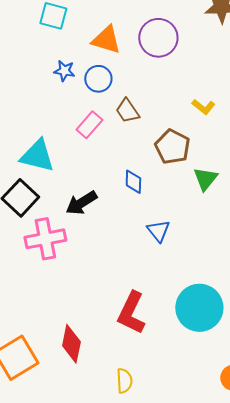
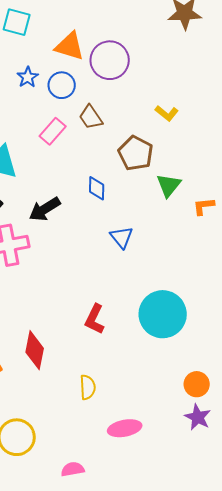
purple circle: (158, 38) -> (110, 60), moved
blue star: (64, 71) -> (28, 77), turned 30
red L-shape: (131, 313) -> (95, 319), size x0.7

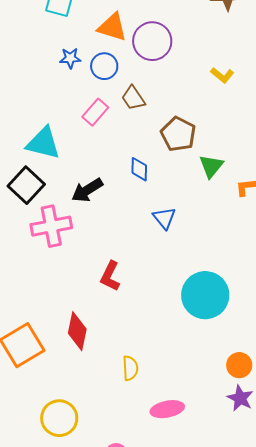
blue star: (28, 77) -> (70, 58), turned 30
yellow L-shape: (167, 113) -> (222, 75), moved
red L-shape: (95, 319) -> (110, 276), moved

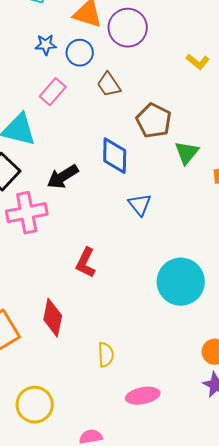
pink rectangle: (95, 112) -> (53, 92), moved
blue diamond: (139, 169) -> (115, 156), size x1.5

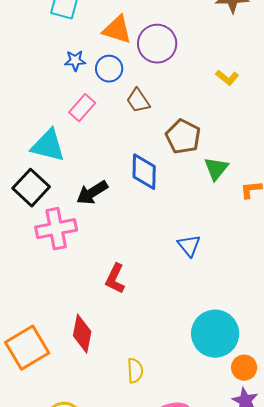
blue triangle: (140, 205) -> (189, 246), moved
cyan circle: (181, 282) -> (215, 334), moved

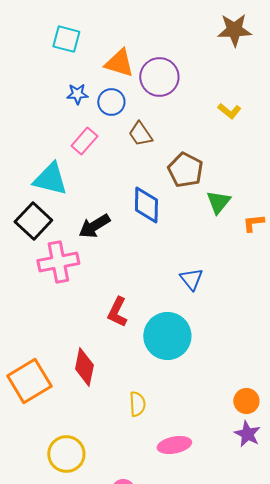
cyan circle: (215, 334) -> (167, 336), moved

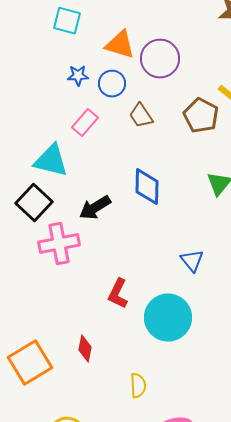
brown pentagon: (185, 170) -> (201, 116), moved
red diamond: (84, 367) -> (85, 349), size x0.7

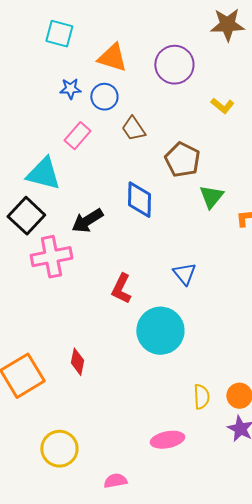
purple circle: (160, 59) -> (174, 65), moved
brown pentagon: (201, 116) -> (182, 160), moved
red L-shape: (118, 294) -> (121, 289), moved
yellow semicircle: (138, 386) -> (201, 397), moved

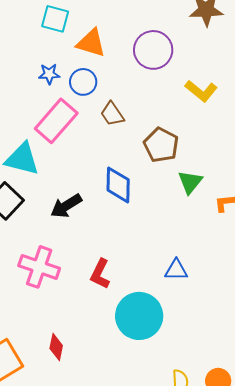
cyan square: (59, 34) -> (55, 19), moved
yellow L-shape: (222, 106) -> (201, 91), size x1.4
pink rectangle: (77, 136) -> (56, 121), size x1.6
pink cross: (51, 257) -> (39, 267), moved, turned 30
blue triangle: (184, 274) -> (176, 270), moved, turned -50

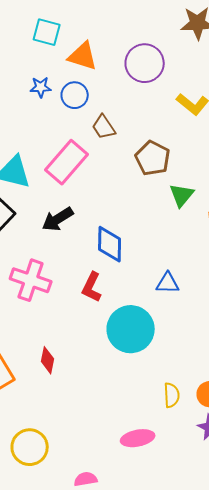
pink rectangle: (56, 121) -> (67, 162), moved
blue diamond: (118, 185) -> (110, 244), moved

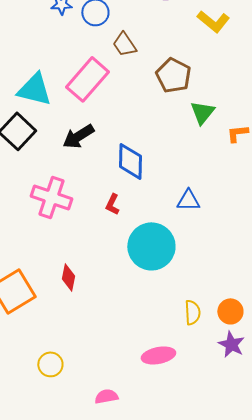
red L-shape: (92, 287) -> (112, 204), size x0.7
yellow circle: (30, 447) -> (50, 364), size x0.7

